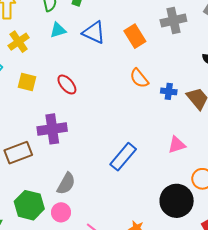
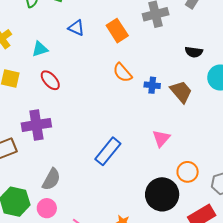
cyan triangle: (58, 30) -> (40, 49), moved
blue triangle: (94, 33) -> (76, 28), size x0.7
pink triangle: (177, 145) -> (161, 138), turned -30

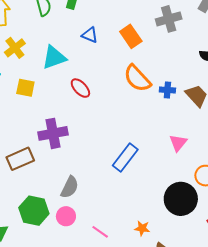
cyan triangle: (40, 49) -> (54, 57), size x1.5
orange semicircle: (122, 73) -> (137, 78), size x1.4
red ellipse: (50, 80) -> (80, 88), moved

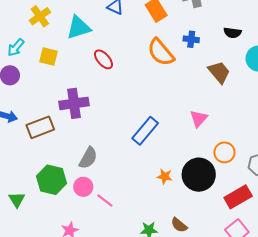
blue cross: (167, 90) -> (191, 39), moved
orange star: (142, 228) -> (165, 176), moved
pink line: (100, 232) -> (105, 201), moved

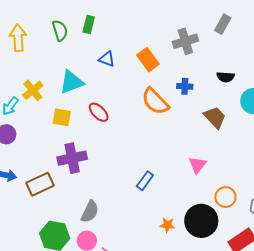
yellow cross: (40, 16) -> (33, 90), moved
yellow square: (49, 57) -> (62, 117), moved
blue rectangle: (145, 131) -> (145, 181), size x0.7

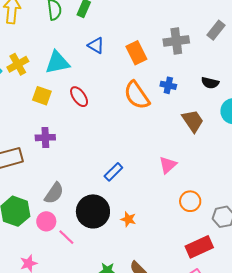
purple cross: (72, 158) -> (45, 138), size x0.7
black circle: (201, 221) -> (93, 211), moved

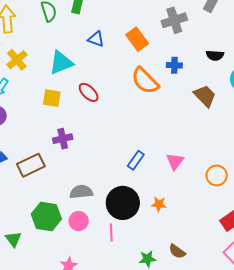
yellow cross: (18, 64) -> (17, 60), moved
pink triangle: (168, 165) -> (175, 161), moved
gray semicircle: (54, 193) -> (81, 192), turned -120
pink line: (66, 237) -> (111, 232), moved, turned 54

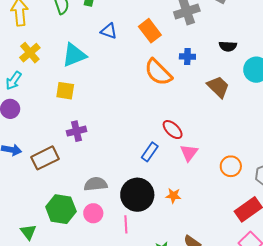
red ellipse: (89, 92) -> (173, 130), moved

